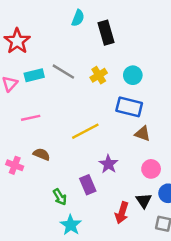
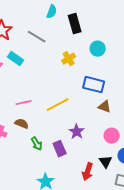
gray line: (63, 72) -> (37, 37), moved
cyan rectangle: (34, 75) -> (16, 59), turned 49
cyan circle: (133, 75) -> (98, 49), moved
pink line: (31, 118) -> (24, 103), moved
green arrow: (60, 197) -> (37, 144), moved

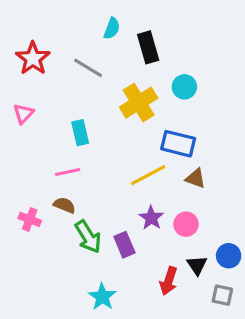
cyan rectangle: (16, 59) -> (80, 133), moved, turned 42
yellow cross: (69, 59) -> (139, 103), size x1.6
yellow line: (58, 105) -> (148, 175), moved
pink circle: (112, 136) -> (186, 224), moved
green arrow: (37, 144) -> (88, 237), size x1.5

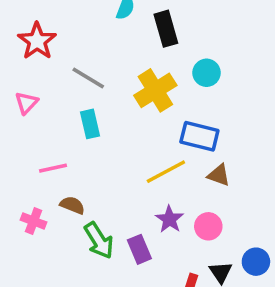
gray line: (88, 68) -> (88, 78), moved
pink line: (68, 172) -> (53, 168), moved

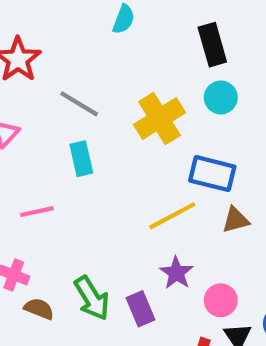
black rectangle: (166, 29) -> (212, 45), moved
brown triangle: (219, 175) -> (236, 220), turned -35
brown semicircle: (72, 205) -> (39, 309), moved
pink circle: (208, 226) -> (221, 300), moved

